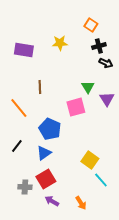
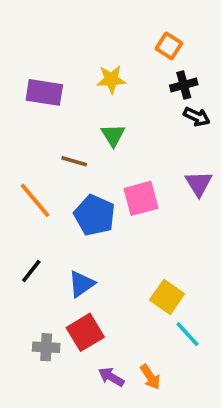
brown line: (40, 87) -> (74, 161), turned -72
green triangle: (88, 87) -> (113, 135), moved
blue pentagon: (50, 129) -> (95, 215), moved
purple arrow: (52, 201) -> (111, 377), moved

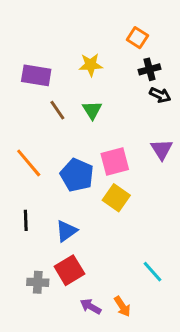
brown line: (74, 161) -> (57, 110), moved, turned 40
black line: (31, 271) -> (26, 220), turned -40
yellow square: (167, 297) -> (116, 198), moved

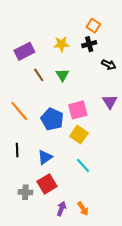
black cross: (149, 69) -> (89, 44), moved
purple rectangle: (36, 75) -> (24, 51), turned -36
cyan line: (153, 272) -> (83, 165), moved
purple arrow: (91, 306) -> (61, 209), turned 80

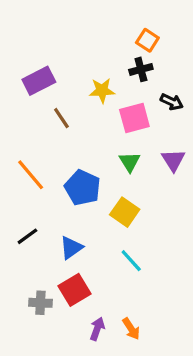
yellow star: (61, 44) -> (102, 90), moved
green triangle: (62, 75) -> (130, 162), moved
pink square: (78, 110) -> (134, 118), moved
black line: (17, 150) -> (27, 236), turned 56

